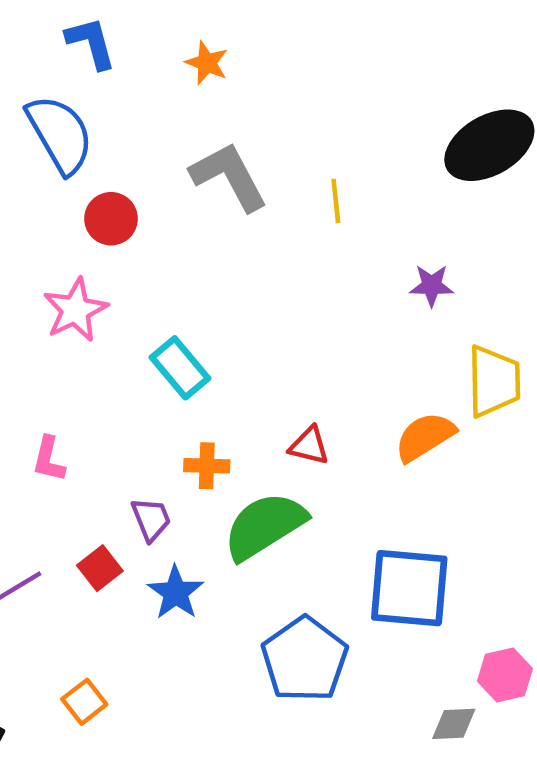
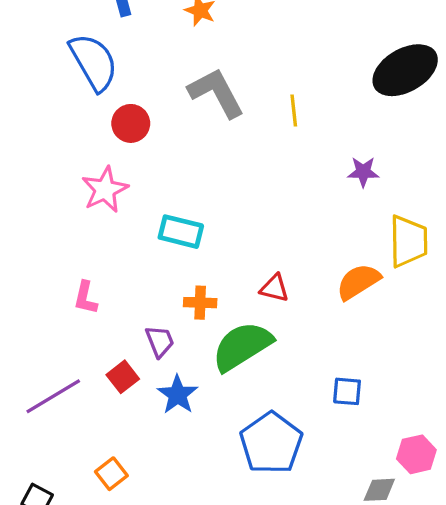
cyan rectangle: (180, 368) -> (181, 232), turned -36
blue square: (409, 588) -> (347, 391), size x0.5

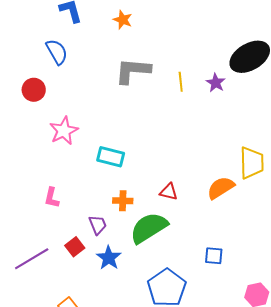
blue semicircle: (94, 62) -> (57, 52), size x0.7
gray L-shape: (216, 93) -> (133, 71), turned -57
red circle: (131, 123) -> (34, 90), moved
purple star: (363, 172) -> (216, 83), moved, turned 30

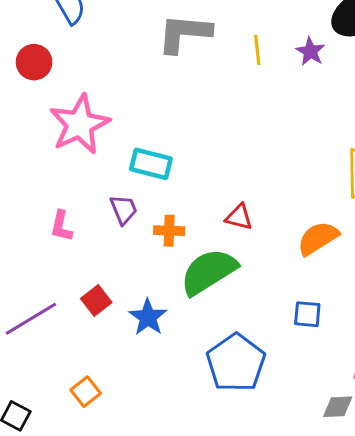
pink star: (64, 131) -> (80, 124), size x1.4
orange semicircle: (221, 188) -> (318, 238), moved
purple trapezoid: (98, 225) -> (124, 209), moved

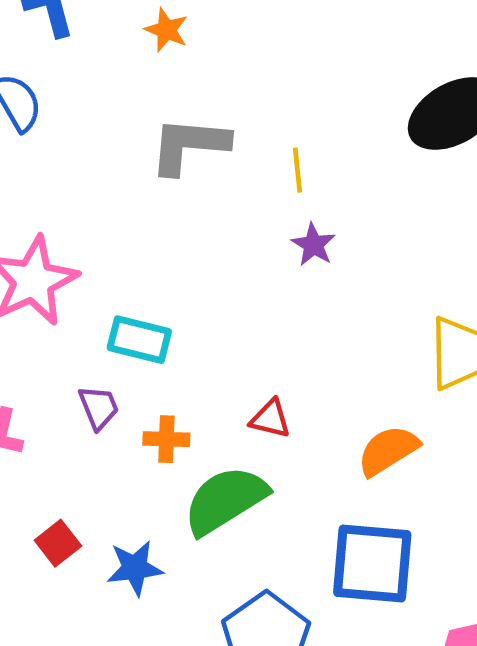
purple star: (310, 51) -> (313, 245), moved
blue square: (307, 314) -> (372, 563), size x2.0
blue star: (148, 317) -> (135, 568), turned 30

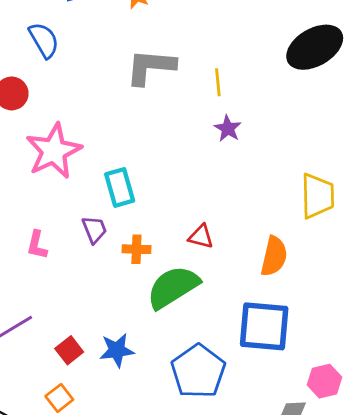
cyan rectangle: (139, 340) -> (120, 187), turned 60
orange semicircle: (388, 450) -> (274, 256), turned 135
red square: (58, 543) -> (69, 350), moved
blue star: (135, 568) -> (117, 350), moved

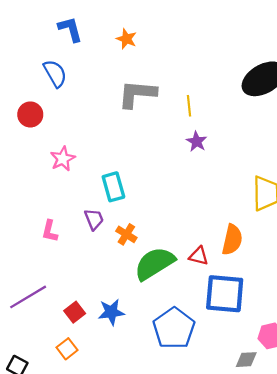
pink star: (54, 151) -> (63, 159), size x0.6
red triangle: (201, 237) -> (199, 256), moved
orange cross: (136, 249) -> (126, 234), turned 30

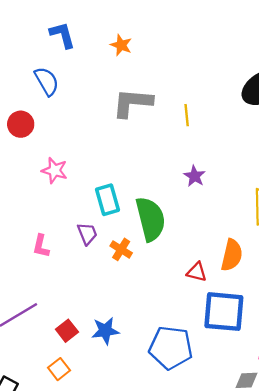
purple star: (197, 141) -> (194, 176), moved
pink star: (63, 159) -> (55, 170), turned -30
green semicircle: (154, 263) -> (150, 219), moved, turned 108
blue pentagon: (174, 328) -> (171, 348), turned -30

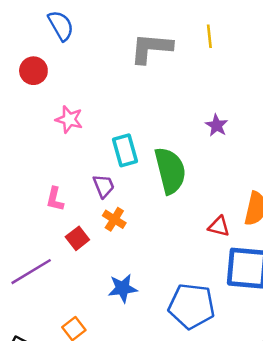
yellow line: (187, 115) -> (209, 36), moved
orange cross: (121, 249) -> (114, 219), moved
red square: (67, 331) -> (77, 238), moved

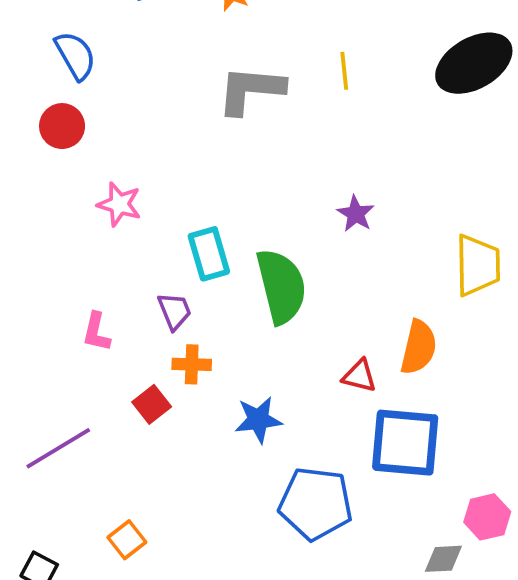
blue semicircle: (61, 26) -> (75, 56), moved
orange cross: (114, 219) -> (192, 364), turned -30
red square: (77, 238) -> (152, 404), moved
blue star: (123, 288) -> (258, 420), moved

